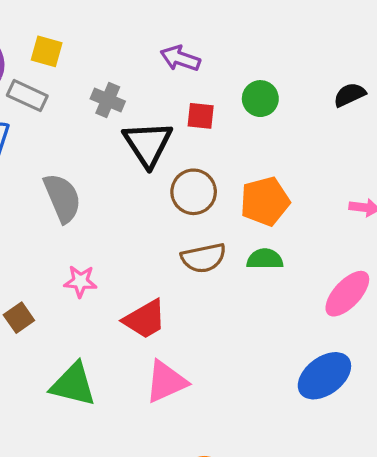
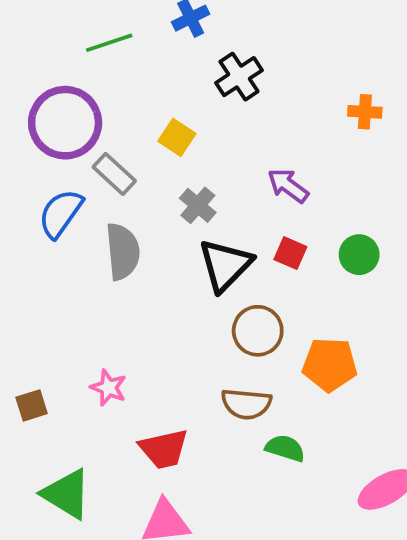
yellow square: (47, 51) -> (177, 137), moved
gray semicircle: (62, 198) -> (123, 251), moved
green semicircle: (265, 259) -> (285, 448), moved

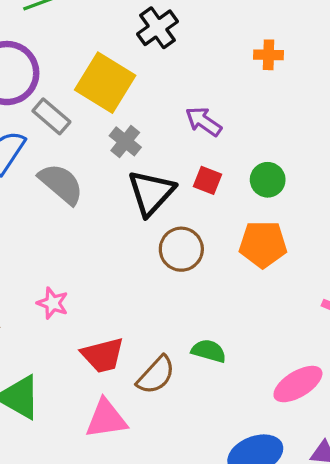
yellow square: (177, 137) -> (105, 83), size x1.8
gray semicircle: (123, 251) -> (61, 184), turned -42
orange pentagon: (330, 365) -> (263, 244), moved
brown semicircle: (246, 404) -> (156, 375), moved, turned -51

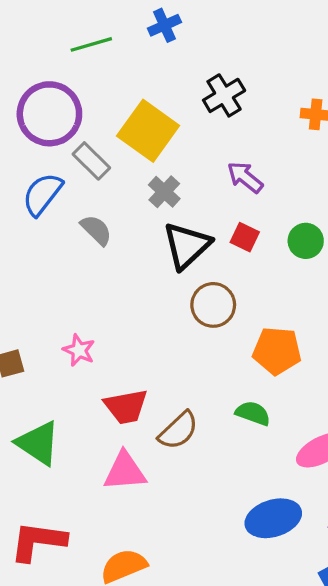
black cross: (158, 28) -> (224, 95), moved
gray semicircle: (61, 184) -> (96, 230), size x0.7
orange pentagon: (263, 244) -> (277, 351), moved
green semicircle: (209, 351) -> (253, 413), moved

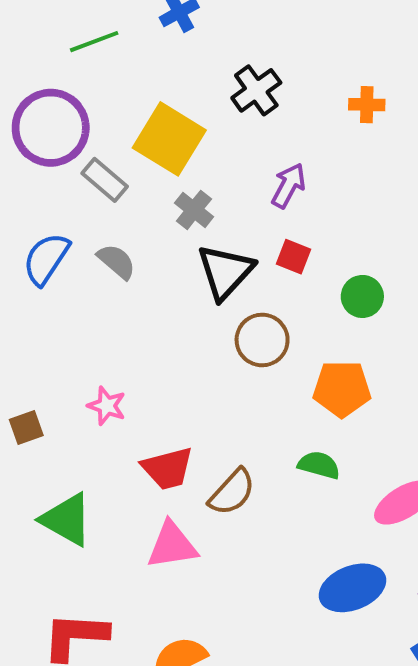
purple arrow: (245, 177) -> (288, 186), turned 84
blue semicircle: (42, 194) -> (46, 259), moved
green circle: (306, 241) -> (362, 296), moved

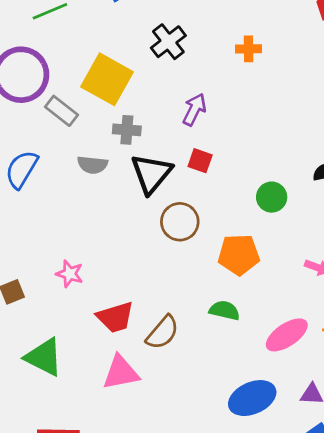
gray cross: (194, 210) -> (127, 130), turned -32
gray semicircle: (116, 261) -> (92, 165), moved, turned 148
green circle: (362, 296) -> (272, 197), moved

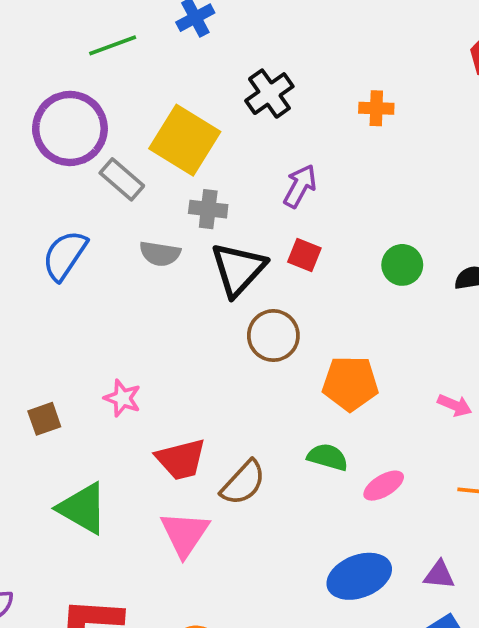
green circle: (272, 197) -> (402, 265), moved
pink ellipse: (287, 335) -> (384, 486), moved, size x0.7
pink triangle: (121, 373) -> (185, 534), turned -48

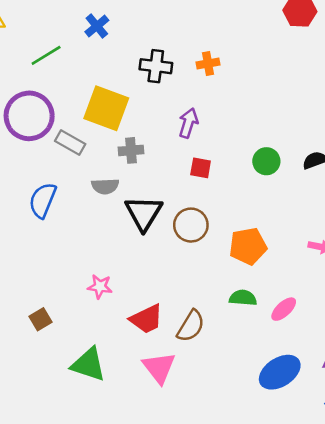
black cross: (269, 94) -> (156, 66), turned -36
orange cross: (376, 108) -> (208, 63), moved
black triangle: (238, 269) -> (144, 213), moved
brown square: (44, 419) -> (40, 319), moved

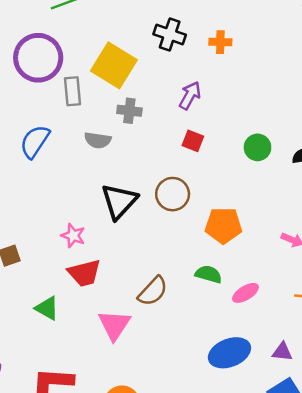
gray rectangle: (70, 142) -> (72, 91), turned 44
black triangle: (144, 213) -> (119, 201), moved
red trapezoid: (147, 319) -> (84, 273), moved
green triangle: (88, 364) -> (47, 308), size x0.7

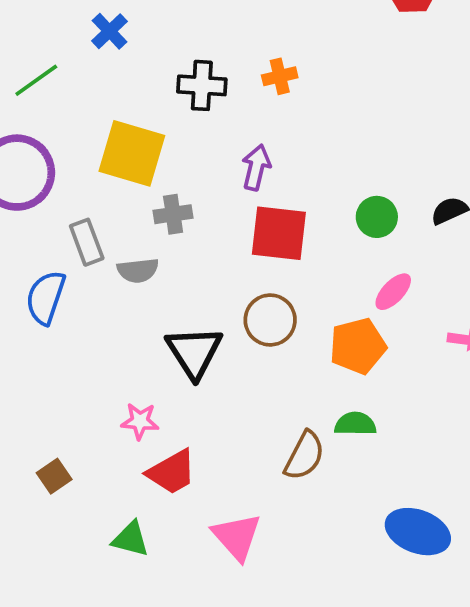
gray rectangle: (72, 91) -> (87, 242), moved
red square: (193, 141) -> (279, 233), size x1.8
brown semicircle: (153, 291) -> (304, 456), moved
pink ellipse: (245, 293) -> (393, 292), moved
blue ellipse: (229, 353) -> (418, 532), turned 57

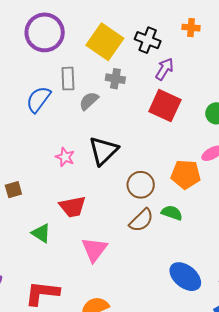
black cross: (202, 85) -> (148, 40), moved
gray semicircle: (138, 270) -> (89, 101), turned 125
brown circle: (270, 320) -> (141, 185), moved
pink star: (140, 421) -> (65, 157), moved

